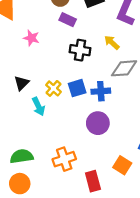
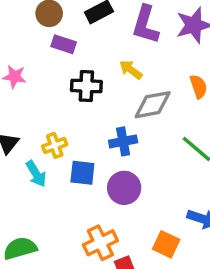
yellow cross: (54, 88) -> (55, 145), turned 35
blue square: (77, 88) -> (82, 173), moved, turned 30
orange cross: (64, 159) -> (100, 243), moved

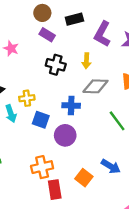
yellow arrow: (131, 70) -> (86, 61), turned -136

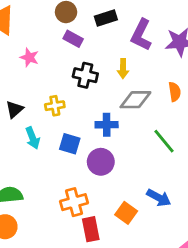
yellow cross: (27, 98) -> (55, 106), moved

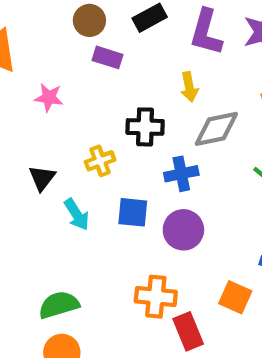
black cross: (85, 75) -> (145, 127), moved
orange cross: (74, 202) -> (156, 297), turned 32

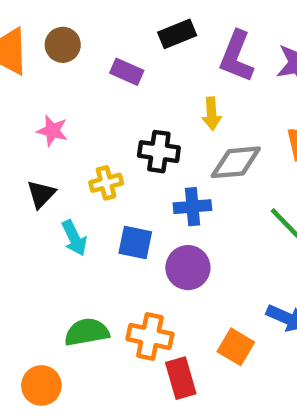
brown circle: (89, 20) -> (63, 45), moved
pink star: (49, 98) -> (52, 131), moved
green semicircle: (59, 305) -> (87, 332), moved

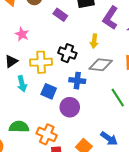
yellow cross: (106, 183) -> (41, 62), size x1.5

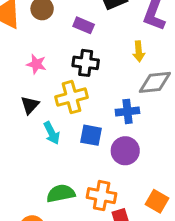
black cross: (67, 53) -> (86, 63), moved

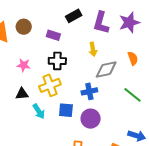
black triangle: (30, 105) -> (22, 94), turned 48

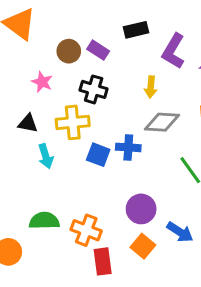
brown circle: (24, 27) -> (69, 51), moved
blue square: (66, 110) -> (98, 155), moved
purple circle: (91, 119) -> (141, 209), moved

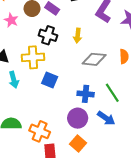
pink star: (42, 82) -> (11, 20), moved
yellow arrow: (151, 87) -> (78, 36), moved
blue cross: (128, 147) -> (86, 94), moved
blue arrow: (180, 232) -> (106, 118), moved

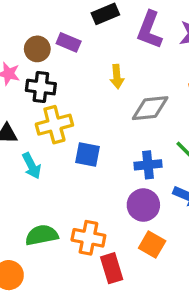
black cross: (48, 35) -> (41, 87), moved

